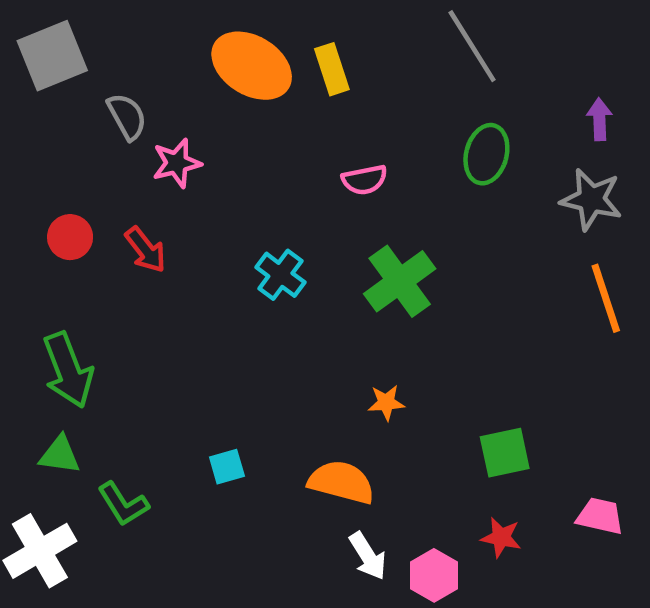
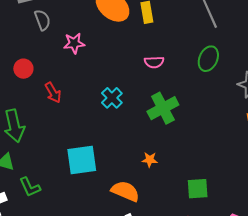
gray semicircle: (127, 116) -> (42, 20), moved
red arrow: (146, 250) -> (53, 93), moved
cyan square: (227, 467) -> (82, 160), moved, size x2.0

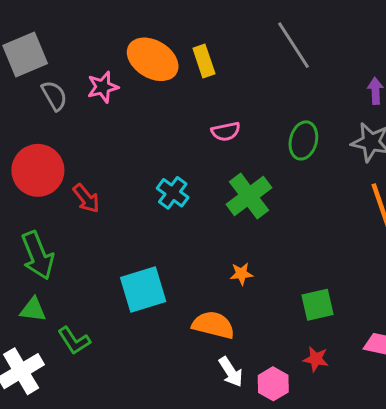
pink star: (74, 43) -> (103, 87), moved
green ellipse: (208, 59) -> (303, 140), moved
red circle: (23, 69) -> (38, 170), size x1.8

